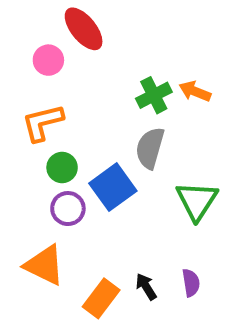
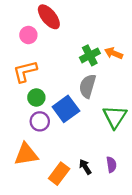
orange triangle: (44, 265) -> (26, 154), turned -35

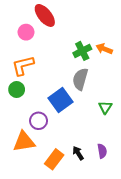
green circle: (36, 98) -> (17, 90), moved
green triangle: (115, 117) -> (105, 107), size x0.6
purple circle: (40, 121) -> (39, 121), moved

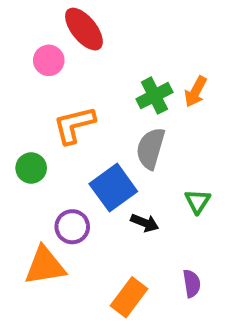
orange arrow: (104, 49) -> (196, 92), turned -84
orange L-shape: (23, 66) -> (74, 125), moved
black arrow: (78, 153) -> (145, 223), moved, turned 144
orange rectangle: (54, 159) -> (129, 297), moved

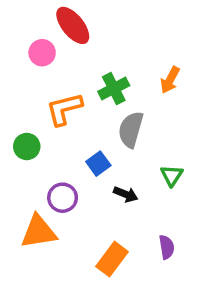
green cross: (154, 96) -> (114, 89), moved
blue square: (113, 188) -> (98, 164), size x0.6

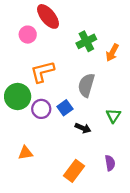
green cross: (114, 89) -> (86, 41), moved
green circle: (27, 146) -> (18, 96), size x1.5
purple circle: (63, 198) -> (41, 109), moved
orange triangle: (39, 232) -> (25, 153), size x0.6

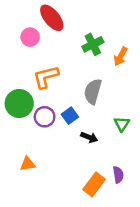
orange rectangle: (74, 171) -> (94, 184), moved

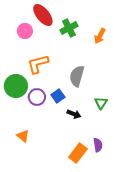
green cross: (93, 44) -> (69, 28), moved
orange arrow: (121, 56) -> (100, 36), moved
orange triangle: (28, 164) -> (23, 136), turned 48

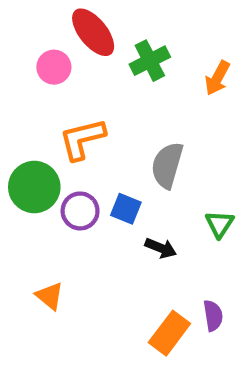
blue square: (58, 96) -> (126, 209), turned -32

